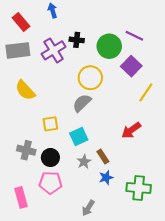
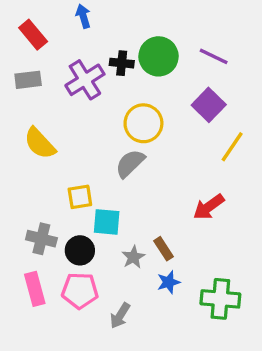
green circle: (109, 46) -> (158, 56), moved
gray rectangle: (18, 50) -> (28, 80), size x0.7
cyan square: (79, 137) -> (107, 222), moved, turned 30
pink rectangle: (21, 197) -> (35, 289), moved
gray arrow: (88, 208) -> (120, 316), moved

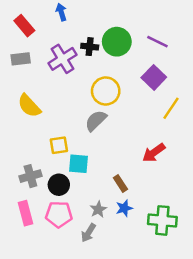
gray cross: (41, 239) -> (30, 176), turned -30
gray star: (133, 257) -> (98, 209), moved

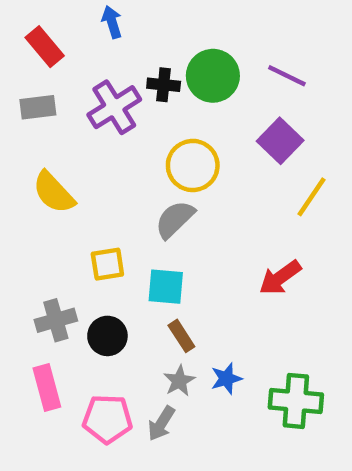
cyan square: (79, 164) -> (166, 287), moved
brown rectangle: (120, 183) -> (181, 336), moved
pink pentagon: (59, 214) -> (107, 419), moved

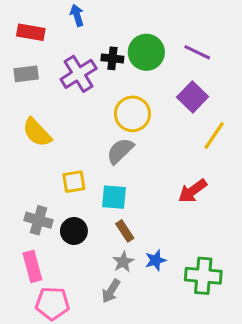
red rectangle: (45, 47) -> (31, 32), turned -40
gray cross: (56, 320) -> (38, 220), turned 32
pink pentagon: (107, 419) -> (52, 303), moved

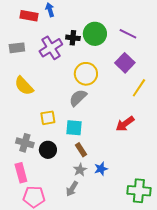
red rectangle: (31, 32) -> (29, 16), moved
green cross: (203, 276) -> (139, 191), moved

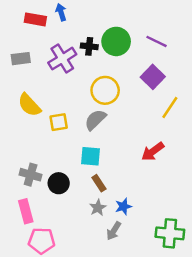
yellow square: (48, 118) -> (59, 122), moved
gray arrow: (72, 189) -> (114, 231), moved

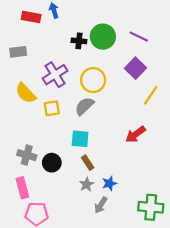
purple cross: (62, 59) -> (55, 75), moved

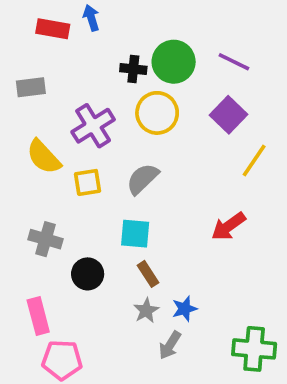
yellow circle: (93, 80) -> (157, 113), moved
gray cross: (27, 155) -> (46, 239), moved

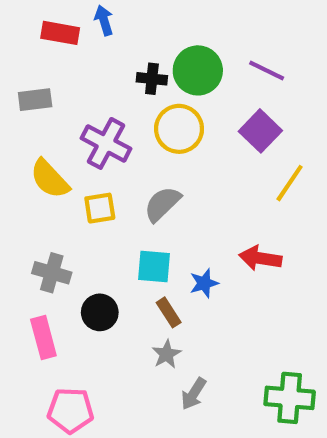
purple cross: (93, 126) -> (106, 143), turned -30
red arrow: (228, 226) -> (260, 258), turned 45
blue star: (185, 309) -> (204, 283), moved
pink rectangle: (38, 316) -> (43, 337), moved

